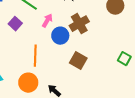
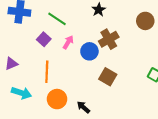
pink arrow: (47, 21) -> (68, 42), moved
orange line: (35, 56) -> (47, 72), moved

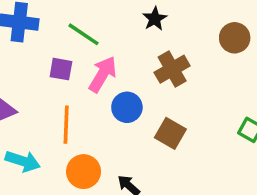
purple square: (44, 39) -> (61, 69), turned -32
pink arrow: (68, 42) -> (103, 74), size x1.5
blue circle: (89, 51) -> (127, 107), moved

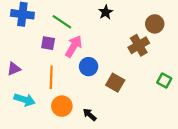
brown cross: (172, 69) -> (139, 45), moved

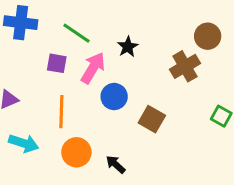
black star: (106, 12) -> (128, 47), moved

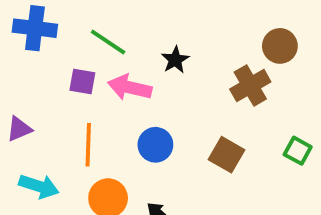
pink arrow: (93, 68) -> (130, 87), turned -108
blue circle: (114, 97) -> (155, 145), moved
brown square: (152, 119) -> (227, 155), moved

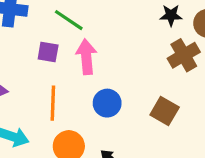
black star: (175, 60) -> (171, 15), moved, turned 30
pink arrow: (130, 87) -> (86, 57), turned 72

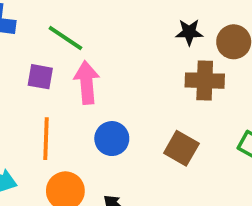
brown cross: (184, 55) -> (205, 81), turned 32

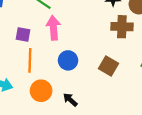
purple square: (40, 77) -> (23, 35), moved

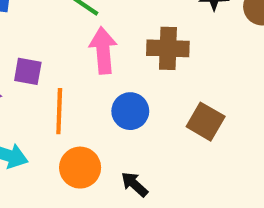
brown cross: (122, 27) -> (168, 48), moved
purple square: (23, 35) -> (28, 71), moved

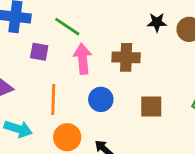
purple square: (28, 71) -> (39, 52), moved
brown square: (206, 122) -> (151, 106), turned -30

